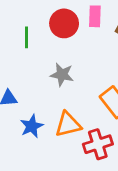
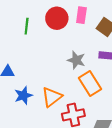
gray star: (62, 75) -> (76, 60), moved
orange triangle: (68, 124) -> (52, 97), turned -30

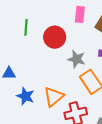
red circle: (57, 18) -> (55, 37), moved
blue star: (23, 95) -> (25, 96), turned -30

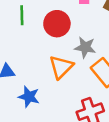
orange triangle: (54, 97) -> (61, 67), moved

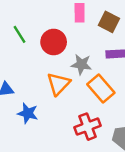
green line: (22, 15) -> (19, 34), turned -30

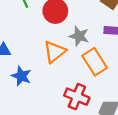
red cross: (87, 127) -> (77, 97), turned 35

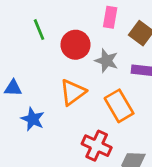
gray star: (79, 36) -> (106, 61), moved

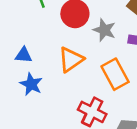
blue triangle: (13, 88) -> (24, 55), moved

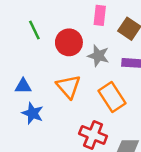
orange triangle: (71, 60) -> (68, 87), turned -32

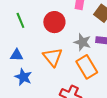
green line: (34, 30) -> (20, 20), moved
gray star: (98, 56) -> (82, 42), moved

